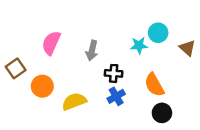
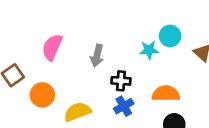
orange semicircle: (154, 85) -> (166, 93), turned 120

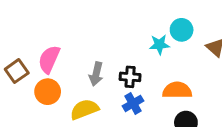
pink semicircle: (52, 47) -> (49, 59), moved
gray arrow: (97, 56) -> (96, 74), moved

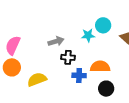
gray arrow: (96, 74) -> (56, 41), moved, turned -119
blue cross: (133, 103) -> (79, 75), moved, turned 32

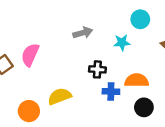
cyan circle: (103, 25) -> (140, 19), moved
gray arrow: (56, 41) -> (83, 33), moved
orange circle: (12, 67) -> (29, 111), moved

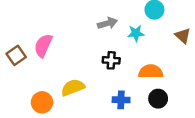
gray arrow: (83, 33) -> (107, 23), moved
blue cross: (111, 91) -> (121, 100), moved

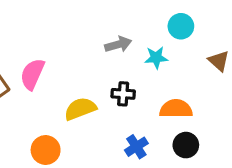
yellow semicircle: (73, 88) -> (80, 109), moved
blue cross: (121, 100) -> (136, 147), turned -35
orange circle: (42, 102) -> (46, 150), moved

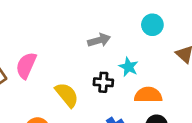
cyan star: (156, 58) -> (129, 67), moved, turned 30
yellow semicircle: (80, 109) -> (67, 95), turned 72

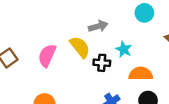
pink semicircle: (26, 65) -> (47, 55), moved
yellow semicircle: (67, 95) -> (80, 47), moved

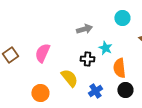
yellow semicircle: (80, 47) -> (69, 78), moved
orange semicircle: (141, 74) -> (119, 68), turned -96

